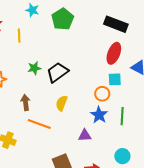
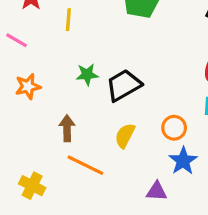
orange circle: (102, 94) -> (174, 128), moved

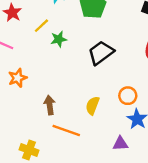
yellow line: (68, 20) -> (41, 26), turned 49
green star: (87, 74) -> (59, 39), moved
black trapezoid: (124, 85) -> (101, 53), moved

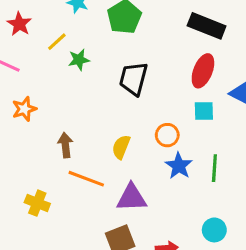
black trapezoid: (101, 53) -> (133, 79), turned -40
purple triangle: (120, 144) -> (132, 198), moved, size x1.5

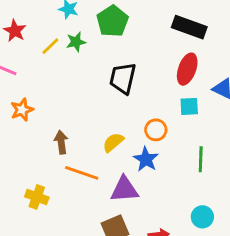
green star: (79, 60) -> (76, 42), moved
yellow semicircle: (121, 147) -> (113, 142), turned 30
blue star: (179, 166) -> (146, 159), moved

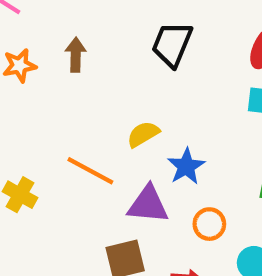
orange circle: (156, 130) -> (209, 224), moved
brown arrow: (61, 142) -> (76, 55), moved

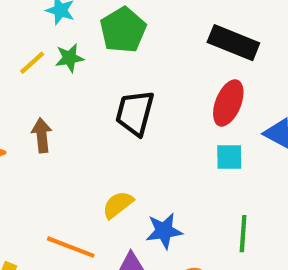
blue star: (186, 166) -> (164, 231), turned 30

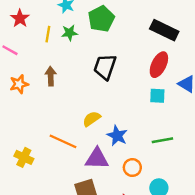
yellow line: (32, 63) -> (48, 34), turned -42
blue star: (164, 231) -> (117, 136), turned 30
green line: (243, 234) -> (162, 140), turned 72

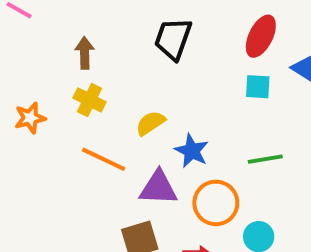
orange star: (19, 84) -> (30, 118), moved
yellow cross: (24, 157) -> (90, 100), moved
orange circle: (132, 168) -> (216, 203), size x1.5

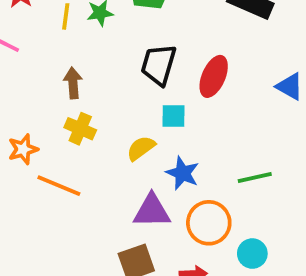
red ellipse: (261, 36) -> (214, 76), moved
cyan square: (258, 87) -> (173, 116), moved
orange line: (104, 159) -> (59, 186), moved

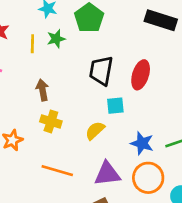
blue star: (183, 173) -> (142, 143), moved
orange line: (59, 186) -> (57, 171), moved

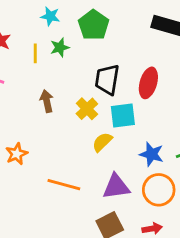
cyan square: (115, 106) -> (123, 116), size x1.4
yellow cross: (51, 121) -> (87, 109), moved, turned 30

